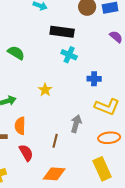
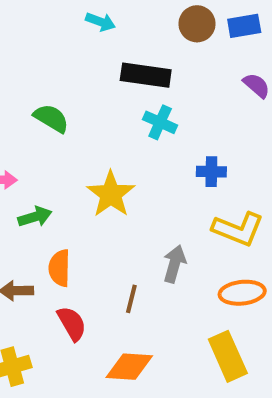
yellow star: (45, 90) -> (111, 194), size x1.6

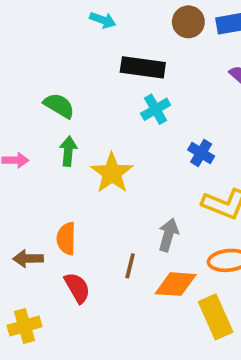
cyan cross: (160, 122) -> (156, 109), turned 36
blue cross: (211, 172) -> (201, 153), turned 30
green arrow: (35, 217) -> (68, 151), moved, turned -68
orange diamond: (129, 367) -> (176, 284), moved

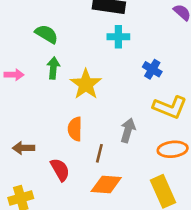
cyan cross: (156, 109) -> (118, 37), turned 30
orange semicircle: (66, 239) -> (75, 129), moved
orange diamond: (176, 284) -> (106, 185), moved

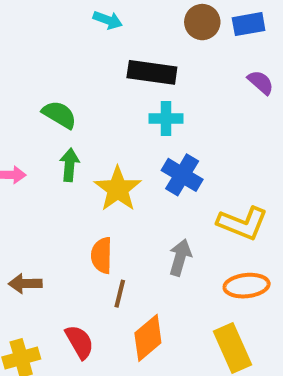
blue cross: (152, 69) -> (182, 175), moved, size x1.4
brown line: (99, 153) -> (120, 294), moved
red semicircle: (60, 170) -> (80, 342), moved
orange diamond: (106, 185) -> (148, 338), turned -44

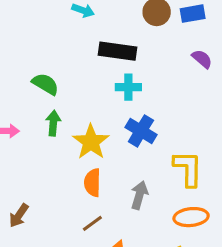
yellow L-shape: (243, 223) -> (188, 169), turned -111
orange semicircle: (102, 255) -> (92, 183), moved
brown arrow: (25, 284) -> (19, 216), turned -55
brown line: (120, 294) -> (92, 223), turned 40

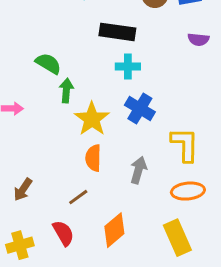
purple semicircle: (202, 59) -> (198, 39), turned 145
green arrow: (53, 123) -> (66, 90), moved
brown line: (92, 223) -> (78, 197), moved

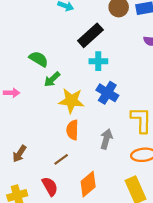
black rectangle: (117, 32) -> (90, 35), turned -50
green arrow: (66, 90) -> (52, 79), turned -138
yellow star: (92, 119) -> (71, 101), turned -30

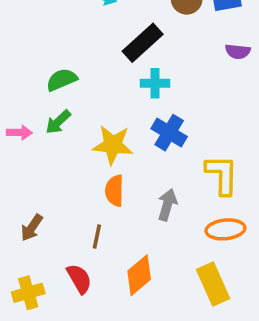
green semicircle: (39, 59) -> (62, 80), turned -54
green arrow: (52, 79) -> (58, 122), moved
brown line: (61, 159) -> (97, 236), turned -42

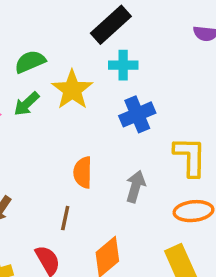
blue cross: (169, 133) -> (137, 114), turned 36
yellow star: (113, 145) -> (72, 90), moved, turned 30

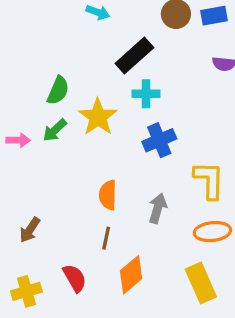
green semicircle: (30, 62) -> (58, 90), turned 136
brown line: (65, 218) -> (106, 238), moved

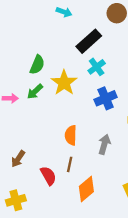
cyan cross: (146, 94) -> (97, 67), turned -36
red semicircle: (75, 278) -> (48, 176), moved

